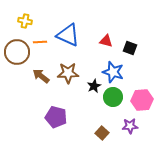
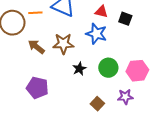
blue star: (113, 72) -> (96, 34), moved
black star: (94, 86) -> (79, 69), moved
purple pentagon: (56, 117) -> (37, 88), moved

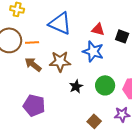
orange line: (35, 13) -> (32, 42), moved

